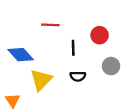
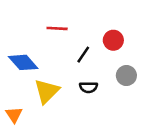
black line: (73, 48) -> (83, 55), turned 35

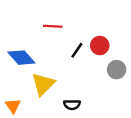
red circle: (113, 40) -> (100, 46), moved
black semicircle: (88, 87) -> (72, 105), moved

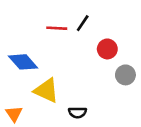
black line: (77, 50) -> (83, 23), moved
yellow triangle: (43, 84) -> (46, 90), turned -50

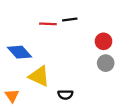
black line: (83, 23) -> (70, 20), turned 48
red circle: (107, 49) -> (103, 41), moved

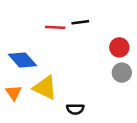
orange triangle: (12, 96) -> (14, 93), moved

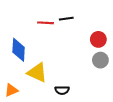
blue diamond: (22, 60) -> (19, 50), turned 45
orange triangle: (14, 93) -> (11, 90), moved, turned 40

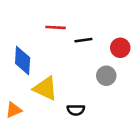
black line: (66, 19) -> (83, 40), moved
gray circle: (100, 60) -> (106, 76), moved

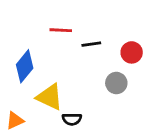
blue diamond: (23, 60) -> (25, 66), turned 36
black semicircle: (76, 110) -> (72, 119), moved

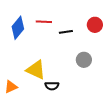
red circle: (132, 52) -> (95, 25), moved
blue diamond: (25, 66) -> (18, 28), moved

